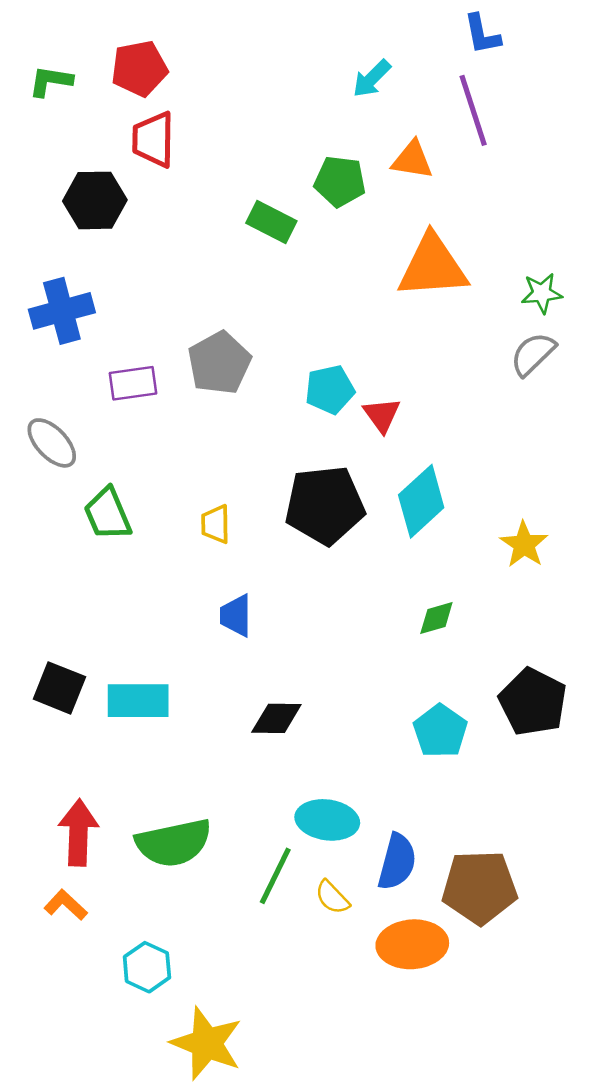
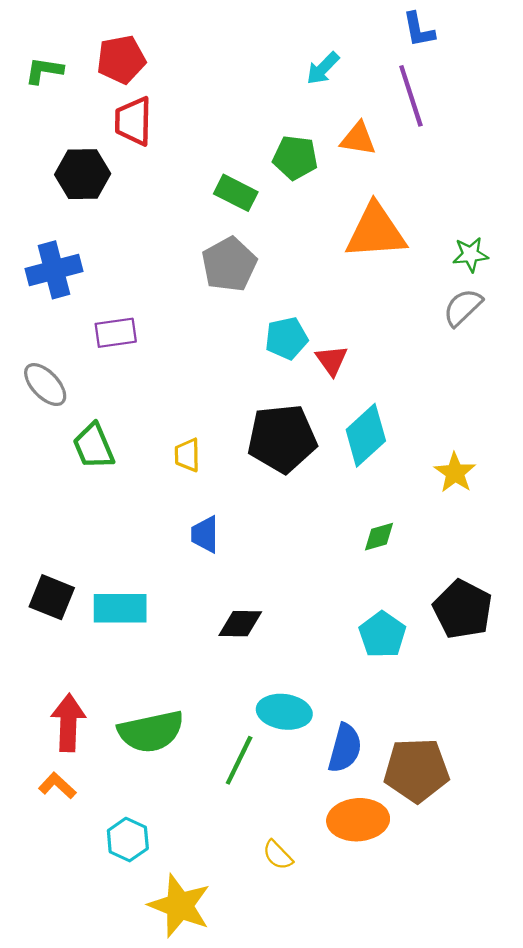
gray pentagon: (219, 363) -> (229, 264), moved
yellow semicircle: (332, 897) -> (278, 855), moved

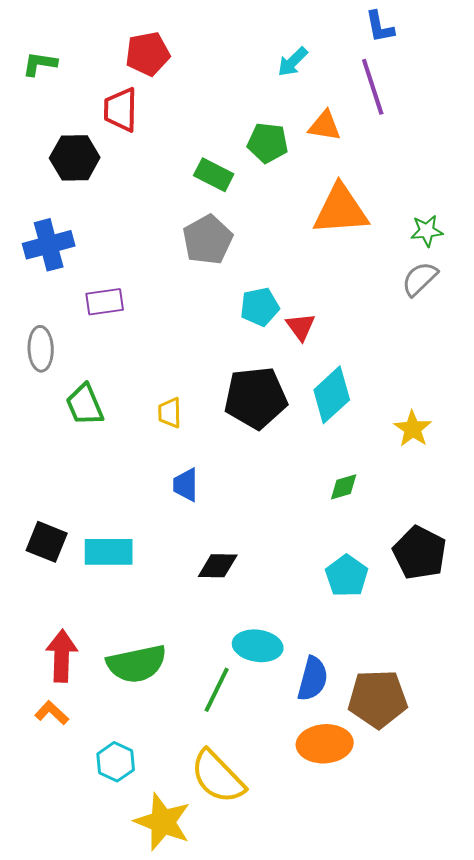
red pentagon: (121, 59) -> (148, 54), moved
gray ellipse: (45, 385) -> (41, 349), turned 42
yellow semicircle: (278, 855) -> (218, 777), moved, size x2.0

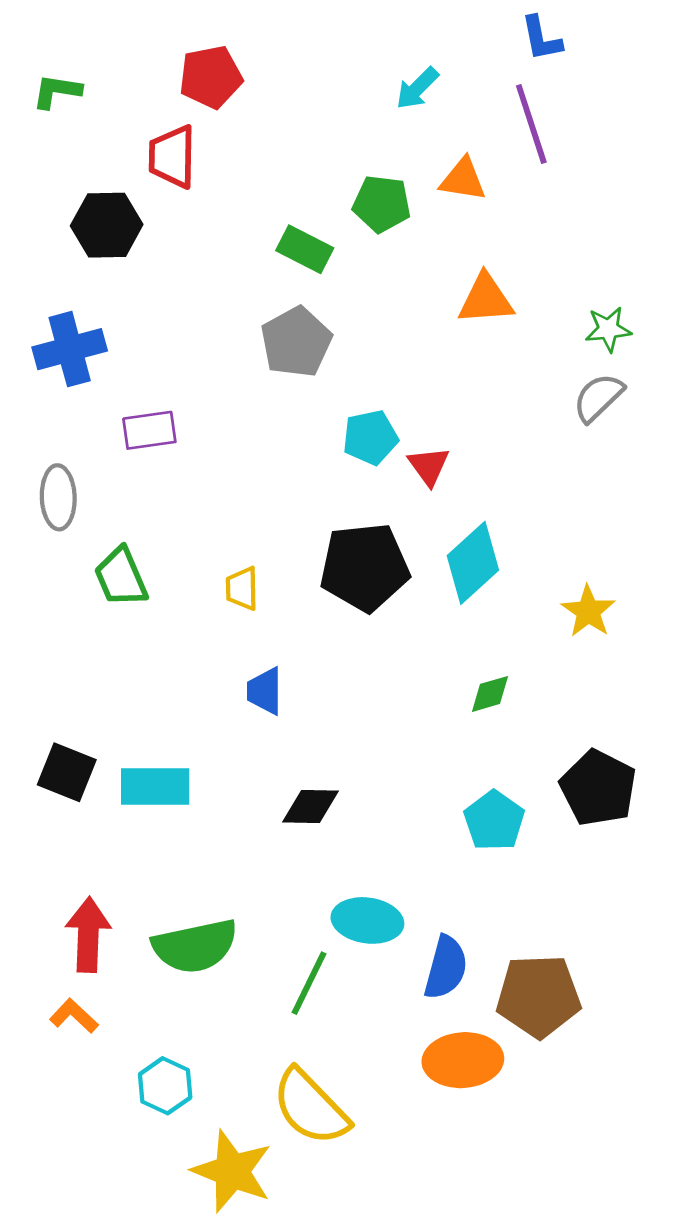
orange triangle: (341, 210) -> (486, 299), size x0.7

